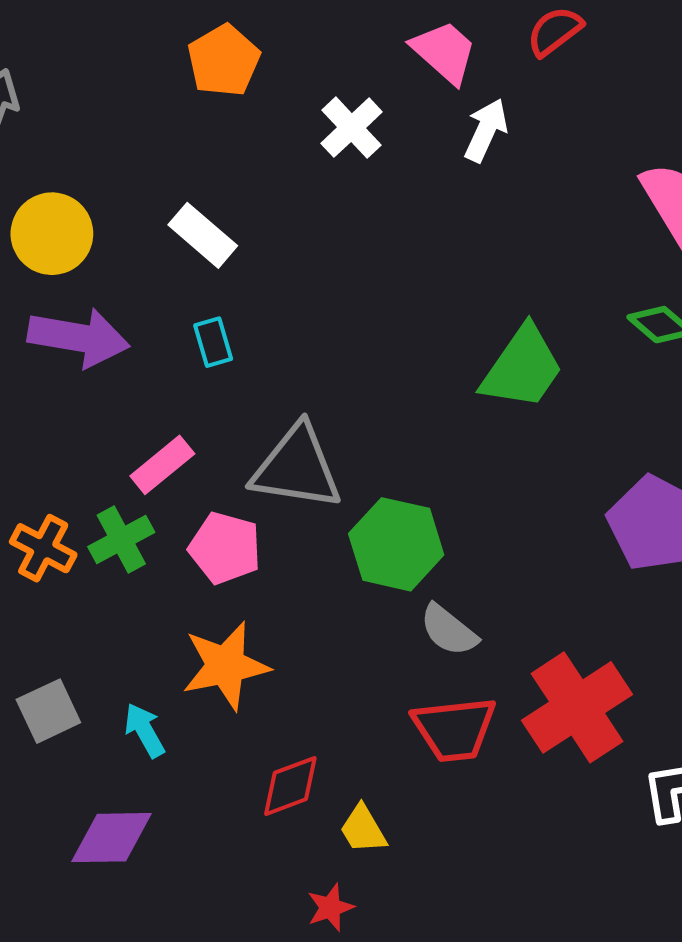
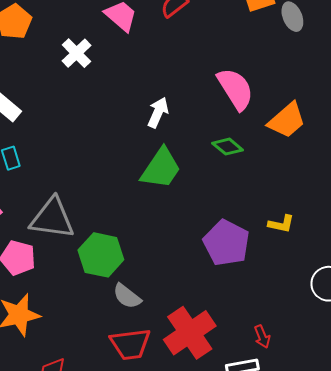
white arrow: (486, 130) -> (158, 112), moved

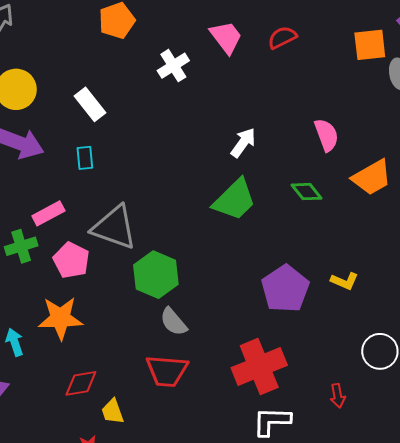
pink semicircle: (235, 89) -> (327, 135), size x0.7
red cross: (190, 333) -> (259, 367), moved
red arrow: (262, 337) -> (338, 396), moved

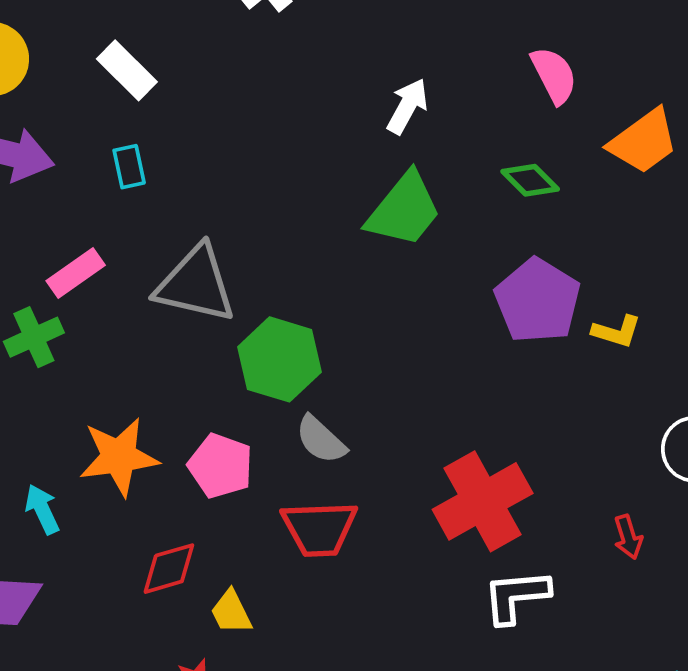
pink pentagon: (71, 260) -> (220, 466), moved
purple pentagon: (285, 289) -> (538, 301), moved

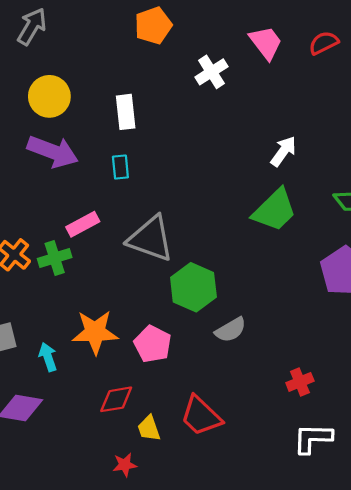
white rectangle: (127, 70) -> (126, 112), turned 32
gray semicircle: (321, 440) -> (231, 330), moved, turned -80
red cross: (483, 501) -> (300, 382), size x0.5
red trapezoid: (319, 528) -> (201, 416), moved, turned 39

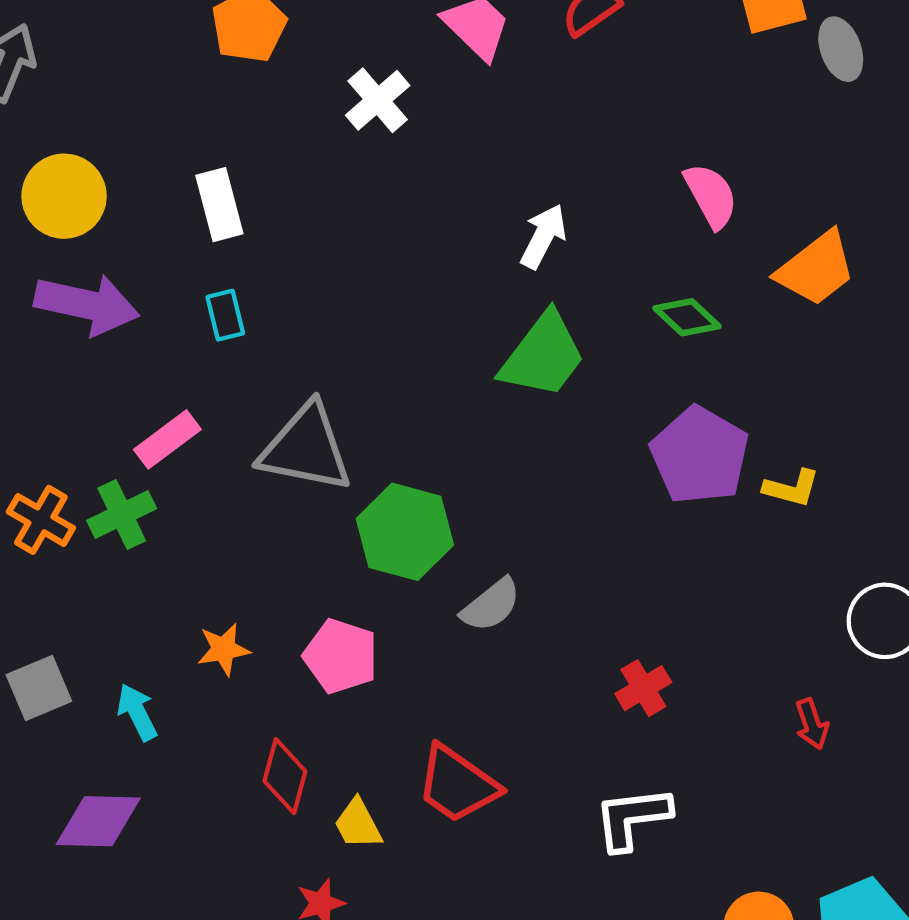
orange star: (95, 332) -> (224, 649), size x0.6
red diamond: (116, 399) -> (285, 776), turned -57
white L-shape: (313, 438) -> (632, 818), moved

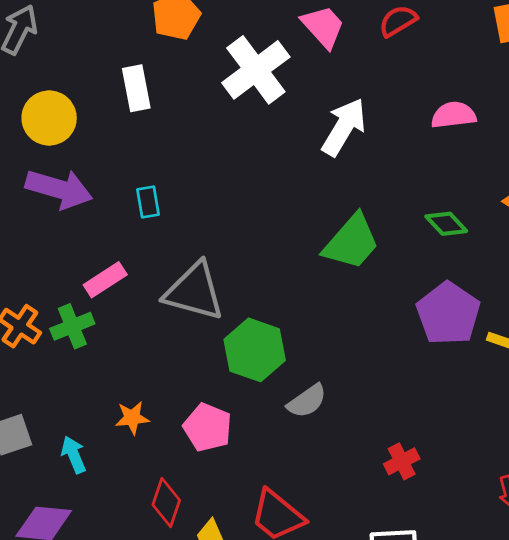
white cross: (378, 100) -> (256, 70), size x1.6
pink semicircle: (711, 196) -> (454, 115), moved, turned -72
white rectangle: (219, 205) -> (136, 88), moved
white arrow: (543, 236) -> (344, 127), moved, size x1.4

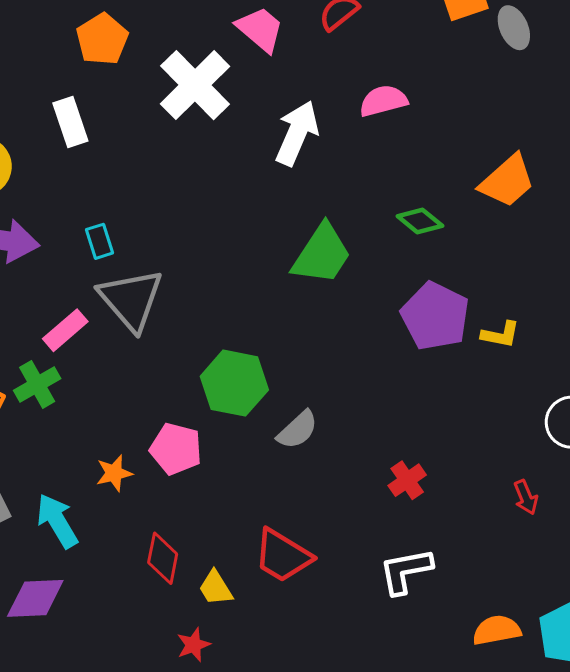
pink semicircle: (454, 115) -> (383, 101), moved
gray triangle: (194, 291) -> (131, 300), moved, turned 42
pink pentagon: (208, 427) -> (176, 449), moved
cyan arrow: (74, 455) -> (57, 521), size x1.4

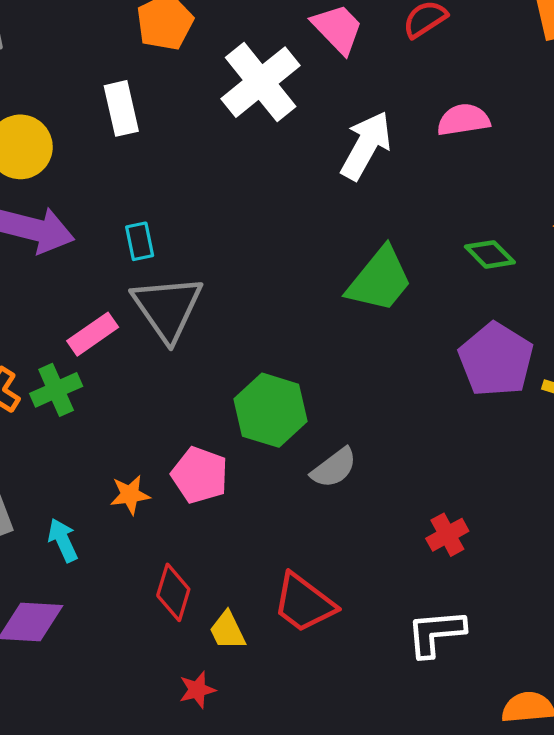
cyan arrow: (57, 521) -> (63, 540), size x0.7

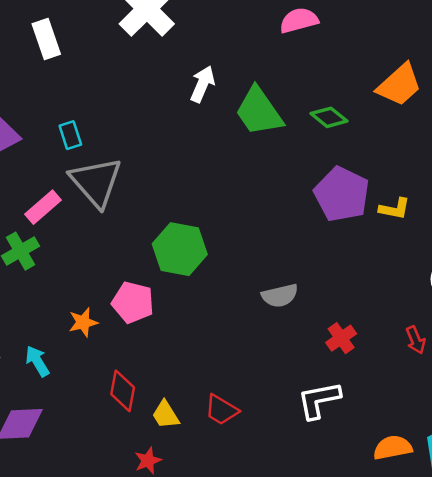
white arrow: (366, 145) -> (203, 84), moved, size x0.7
green trapezoid: (380, 280) -> (259, 111), moved, turned 112
gray semicircle: (334, 468) -> (280, 296), moved, turned 30
red cross: (447, 535) -> (341, 338), moved
red trapezoid: (304, 603) -> (221, 410), moved, size x0.7

